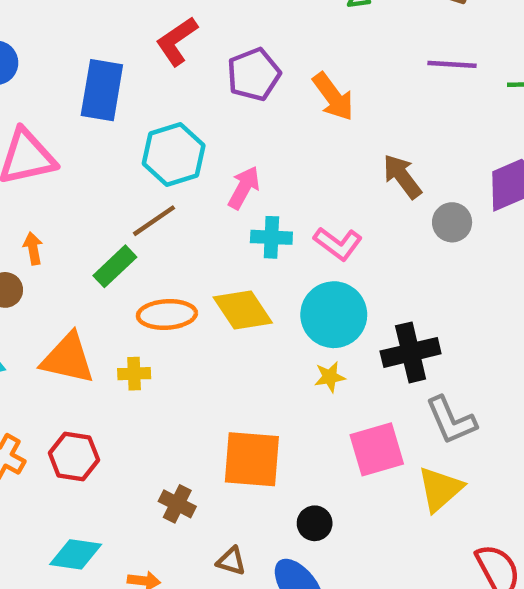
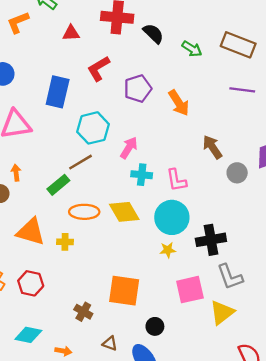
pink L-shape: (338, 244) -> (176, 180), turned 40

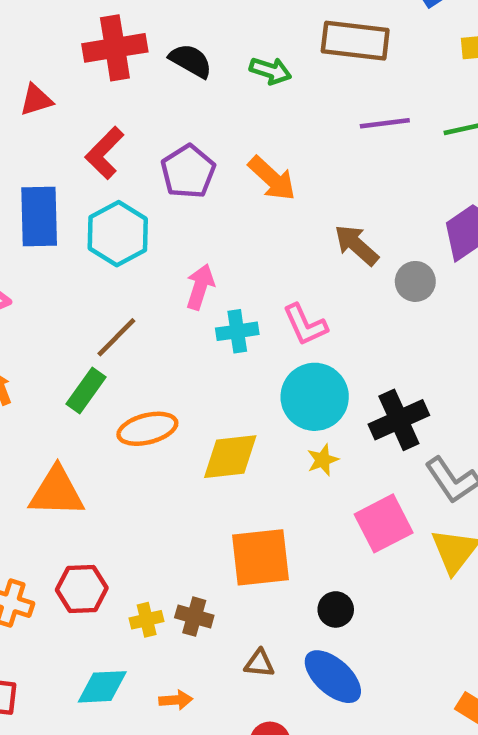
cyan hexagon: (93, 128) -> (118, 234), moved
yellow diamond: (124, 212) -> (230, 457), moved, turned -52
yellow cross: (65, 242) -> (147, 620), moved

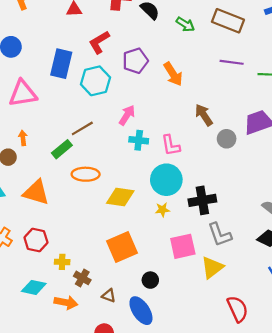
orange square: (260, 557) -> (122, 247), turned -32
brown cross: (194, 617) -> (82, 278), moved
orange arrow: (176, 700) -> (66, 302), size x1.5

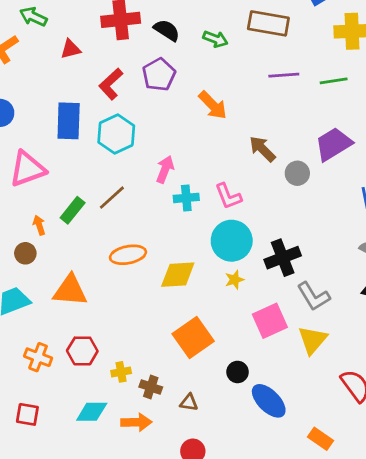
purple pentagon: (135, 61) -> (159, 75), moved
green rectangle: (62, 149) -> (73, 210), moved
blue ellipse: (141, 311) -> (269, 401), moved

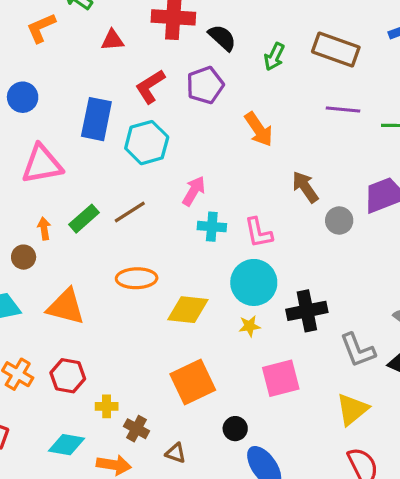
green arrow: (215, 39) -> (274, 57), turned 85
gray L-shape: (313, 296) -> (358, 350), moved
yellow triangle: (313, 340) -> (352, 409), moved

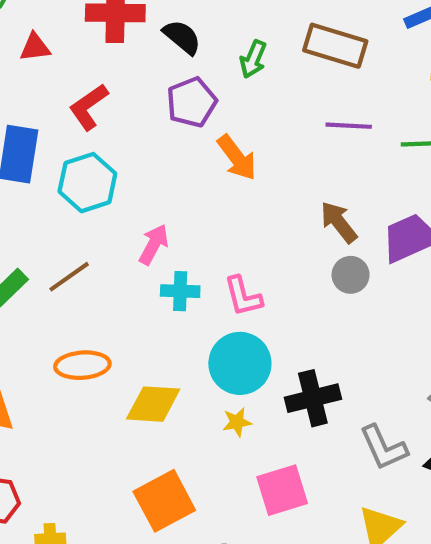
purple pentagon: (205, 85) -> (192, 102), moved
brown arrow: (305, 187) -> (339, 222), moved

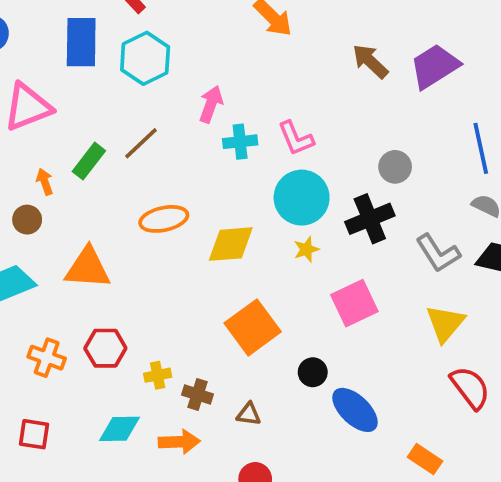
gray circle: (351, 275) -> (395, 167), moved

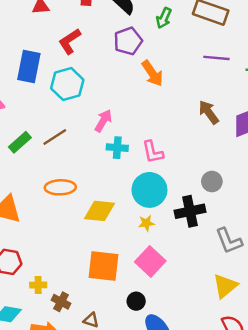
pink square: (354, 303) -> (150, 261), moved, turned -32
orange square: (253, 327) -> (104, 266), turned 32

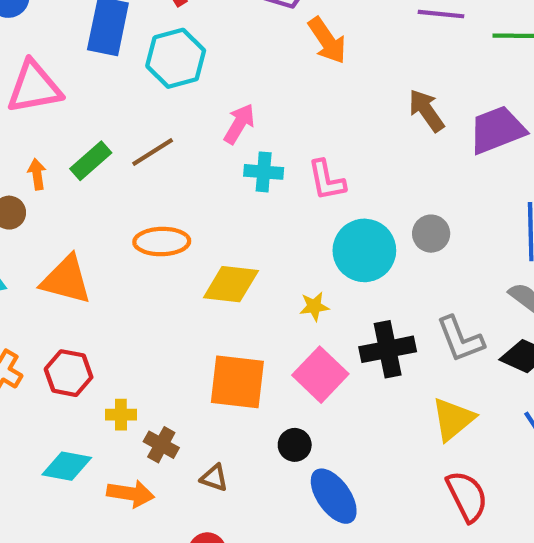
cyan circle: (149, 190) -> (364, 250), moved
black cross: (190, 211) -> (388, 349), moved

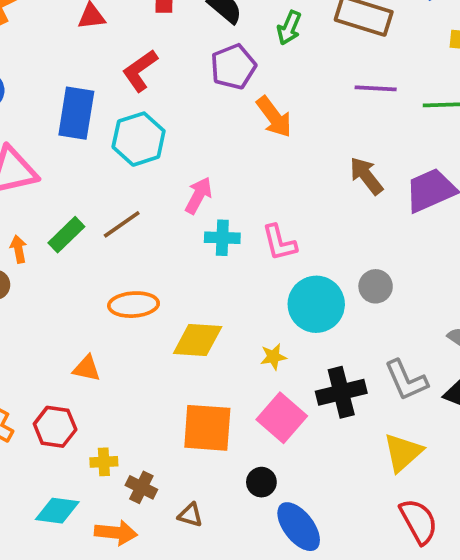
orange triangle: (66, 280) -> (87, 368), moved, size x0.6

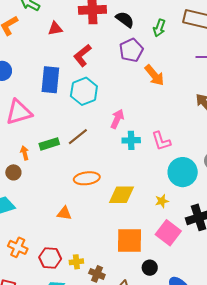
green rectangle: (66, 235) -> (49, 144), turned 30
red hexagon: (55, 427) -> (50, 258), moved
black circle: (261, 482) -> (150, 268), moved

